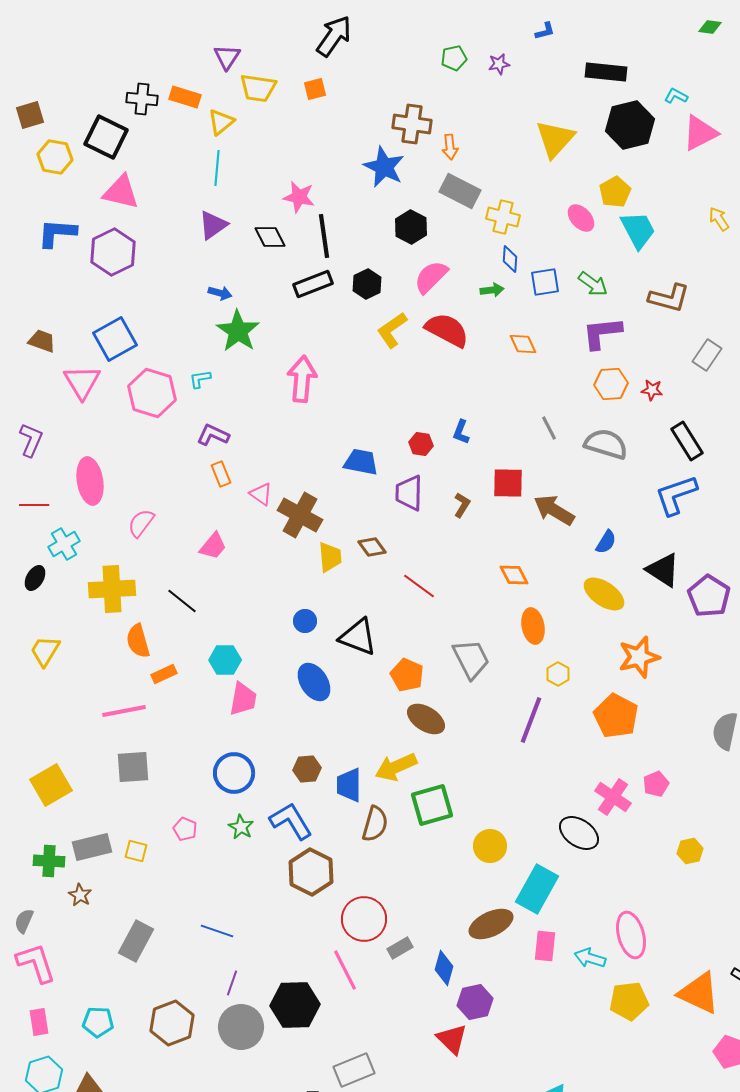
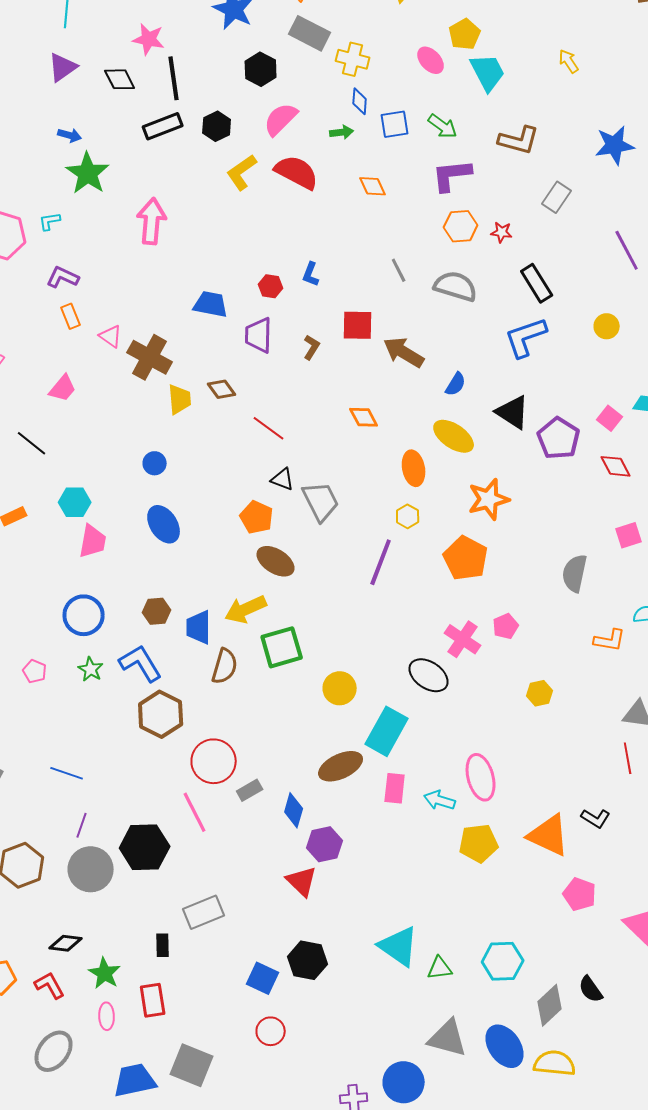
orange ellipse: (533, 626) -> (414, 468), moved
black triangle: (358, 637) -> (283, 479), moved, size x0.6

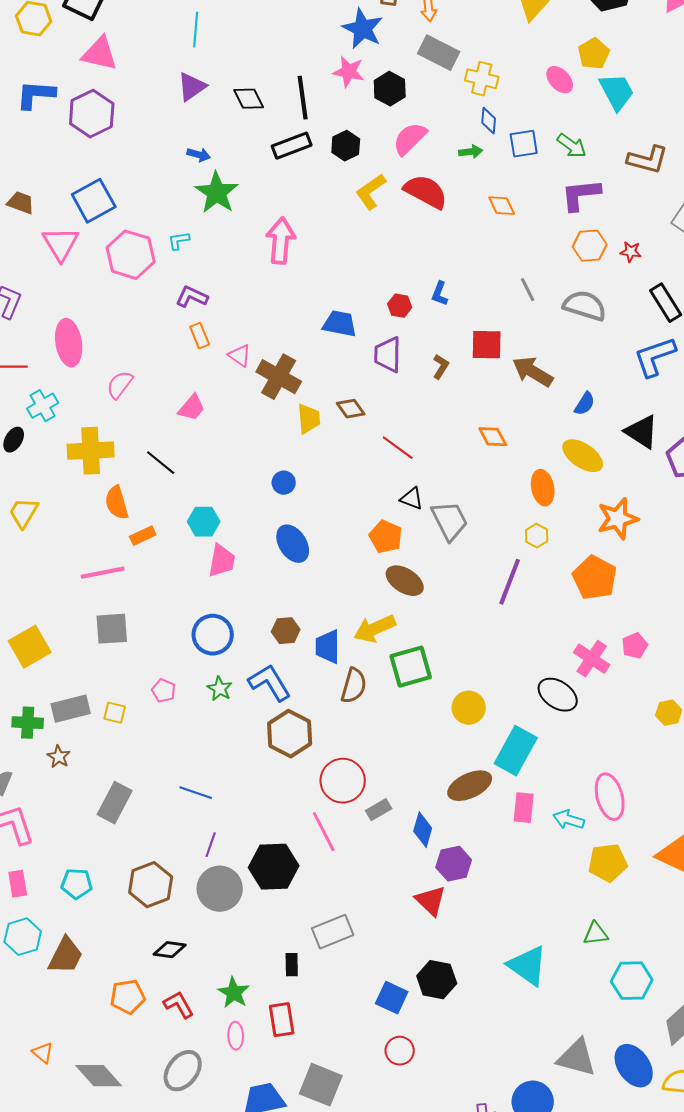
pink star: (149, 39) -> (349, 72), moved
black diamond: (66, 943) -> (170, 950), moved
green triangle: (440, 968) -> (596, 934), moved

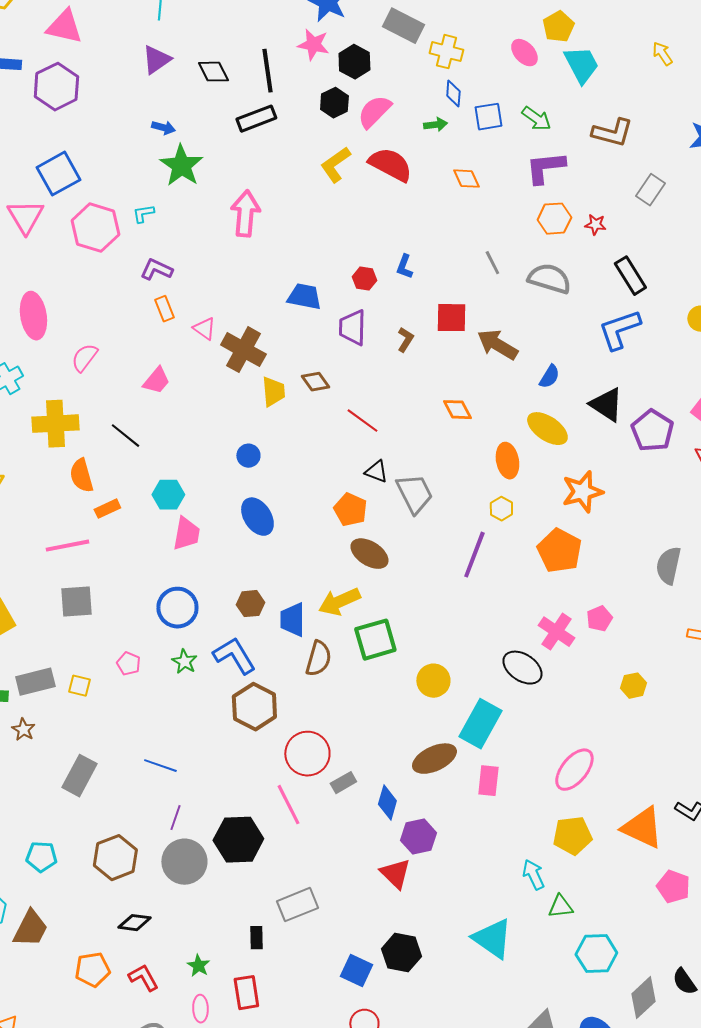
black hexagon: (346, 146) -> (334, 103), moved
pink ellipse: (610, 797) -> (574, 770), turned 54
cyan arrow: (569, 820) -> (533, 875), moved, turned 48
green star: (234, 993) -> (198, 966), size x0.7

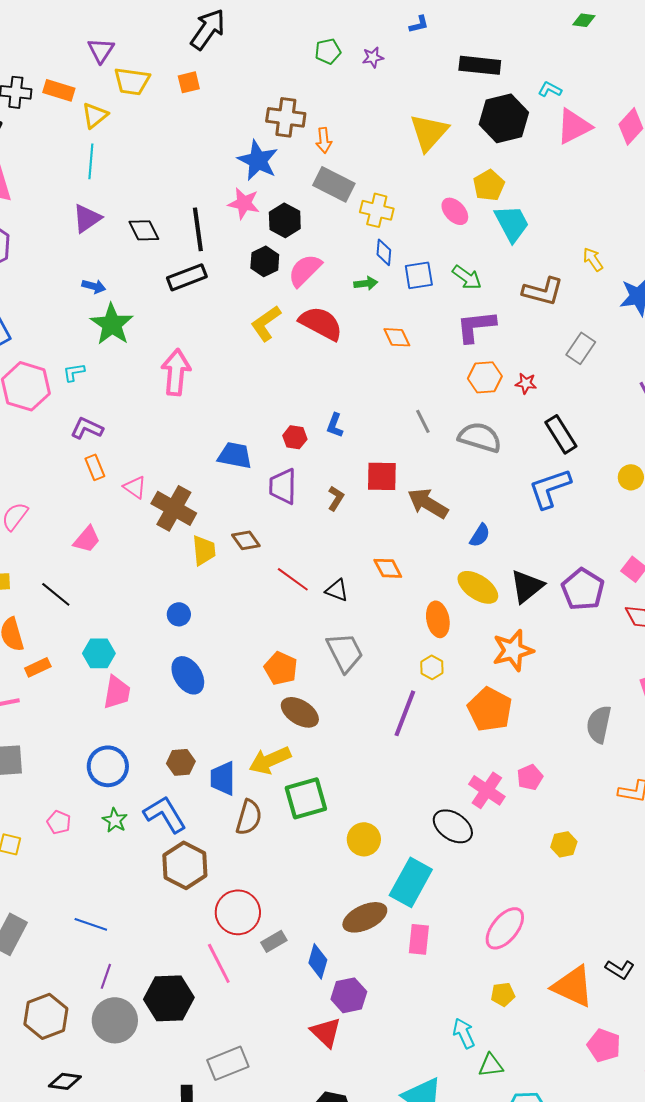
yellow arrow: (662, 54) -> (593, 259), moved
black triangle: (606, 405) -> (527, 586), moved, turned 48
black triangle: (376, 472) -> (337, 590), moved
yellow pentagon: (572, 836) -> (503, 994), size x0.6

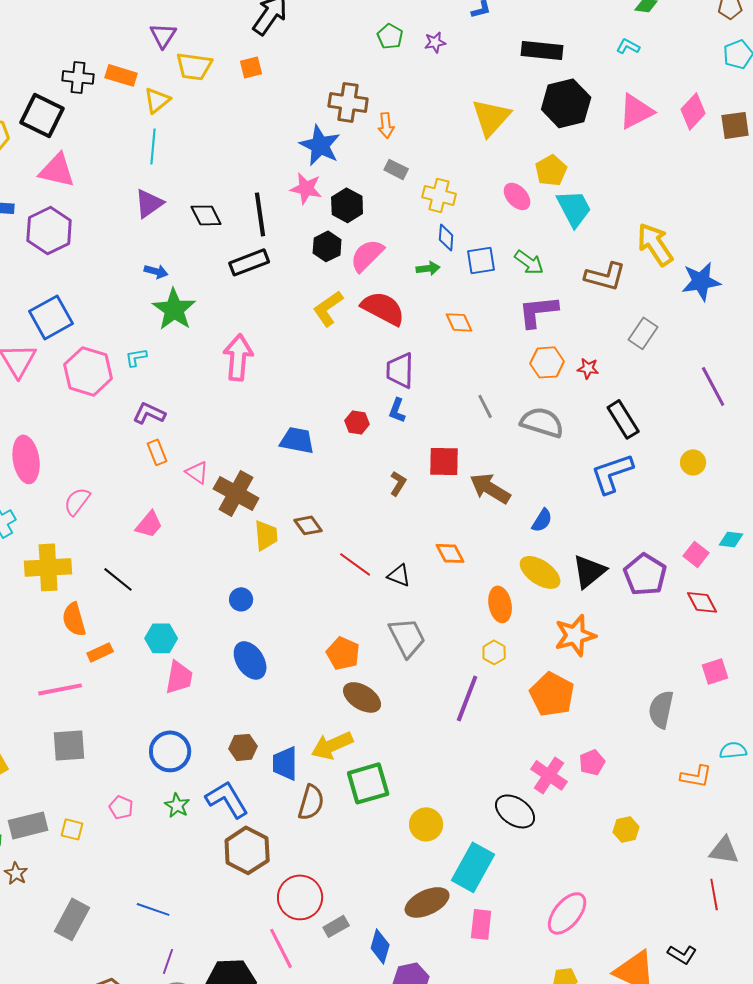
green pentagon: (328, 51) -> (390, 36), turned -30
cyan L-shape: (550, 89) -> (628, 46), moved
gray rectangle: (334, 184) -> (396, 169), size x0.6
yellow arrow: (593, 259) -> (655, 244), size x1.8
purple trapezoid: (283, 486) -> (400, 370), moved

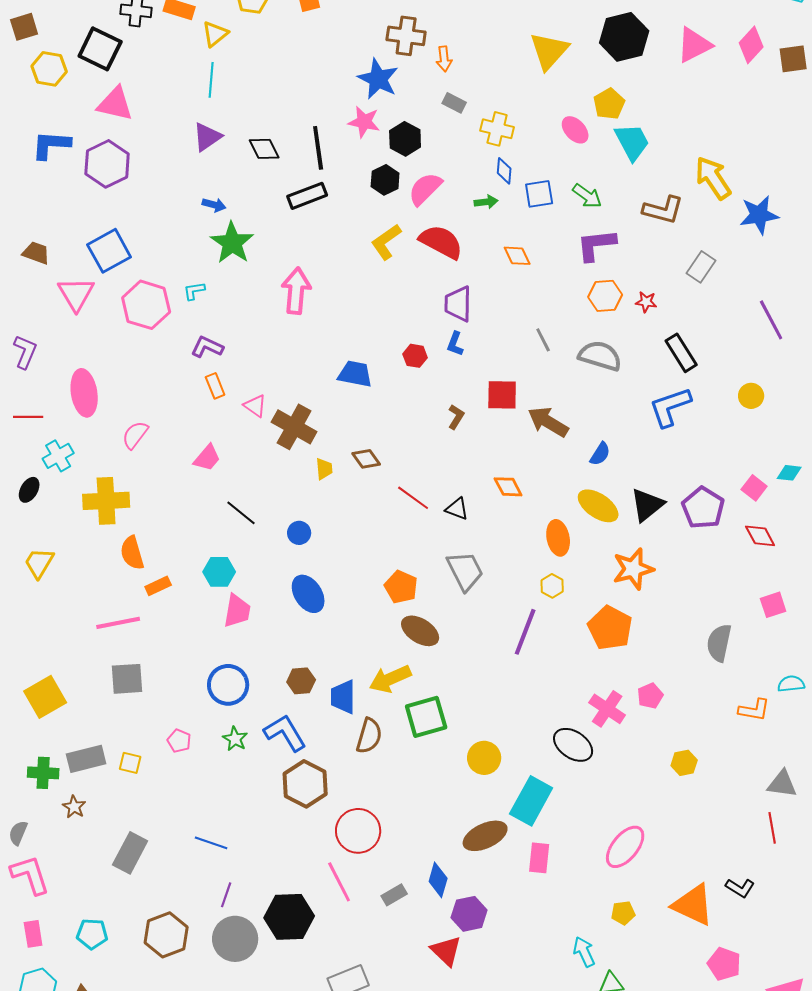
yellow trapezoid: (266, 535) -> (324, 469), size x0.7
black line: (118, 579) -> (241, 513), moved
gray rectangle: (336, 926) -> (394, 895), moved

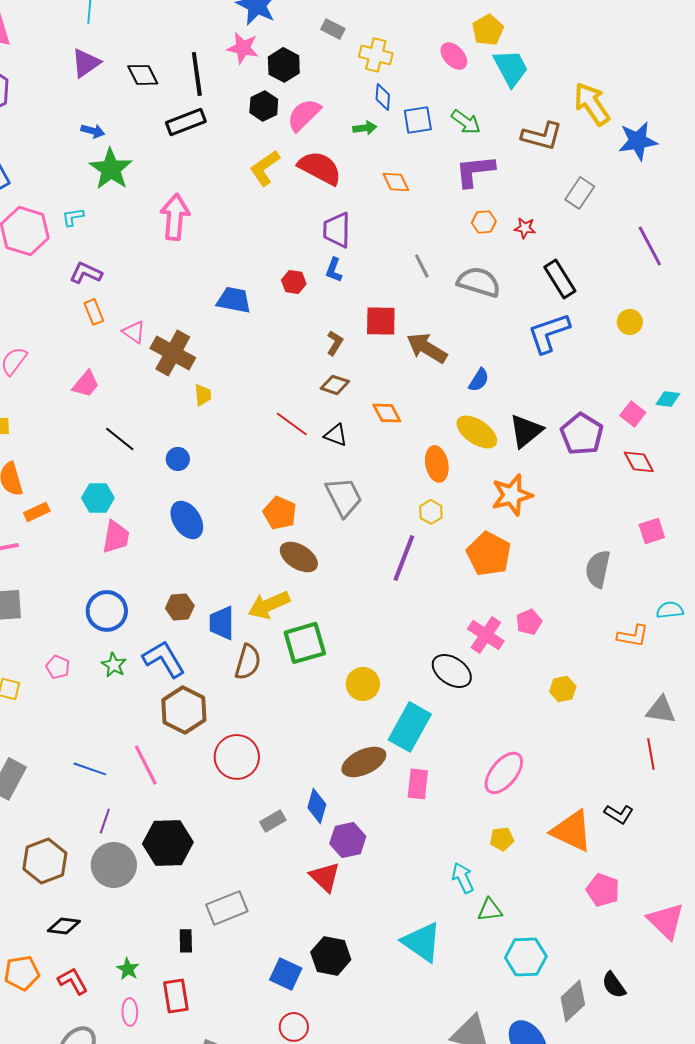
orange hexagon: (605, 296) -> (484, 222), size x0.7
brown diamond: (366, 459) -> (335, 385), moved, turned -36
pink line: (339, 882) -> (146, 765), moved

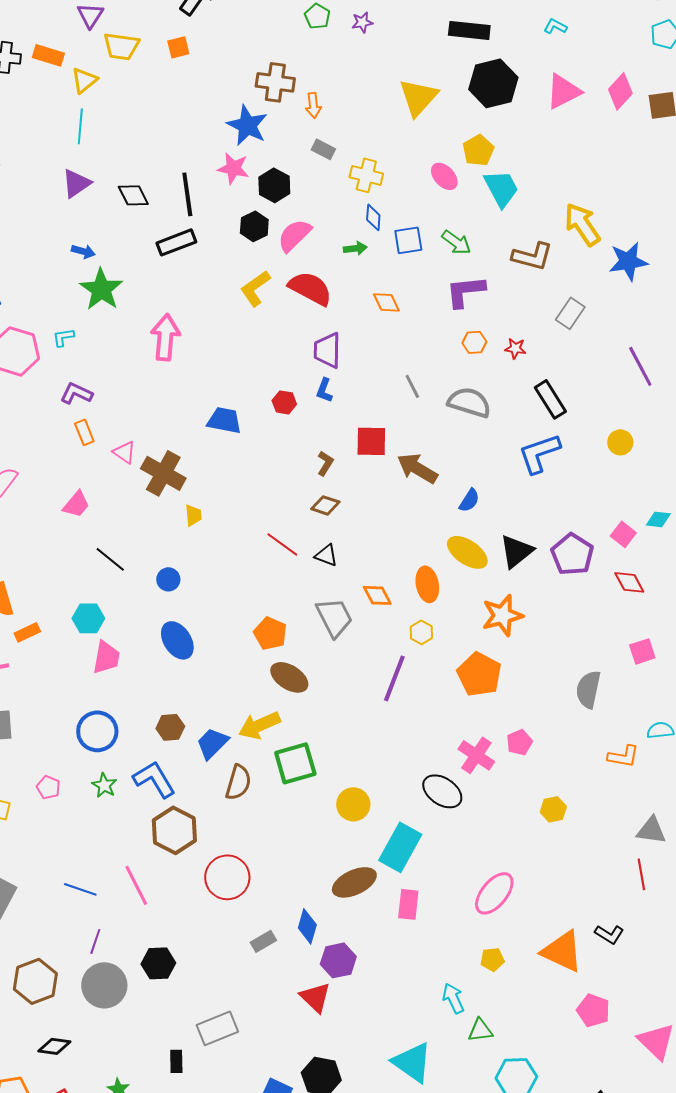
orange diamond: (387, 413) -> (377, 595), moved
blue trapezoid: (222, 623) -> (212, 743), turned 45
black hexagon: (168, 843) -> (158, 963), size x0.7

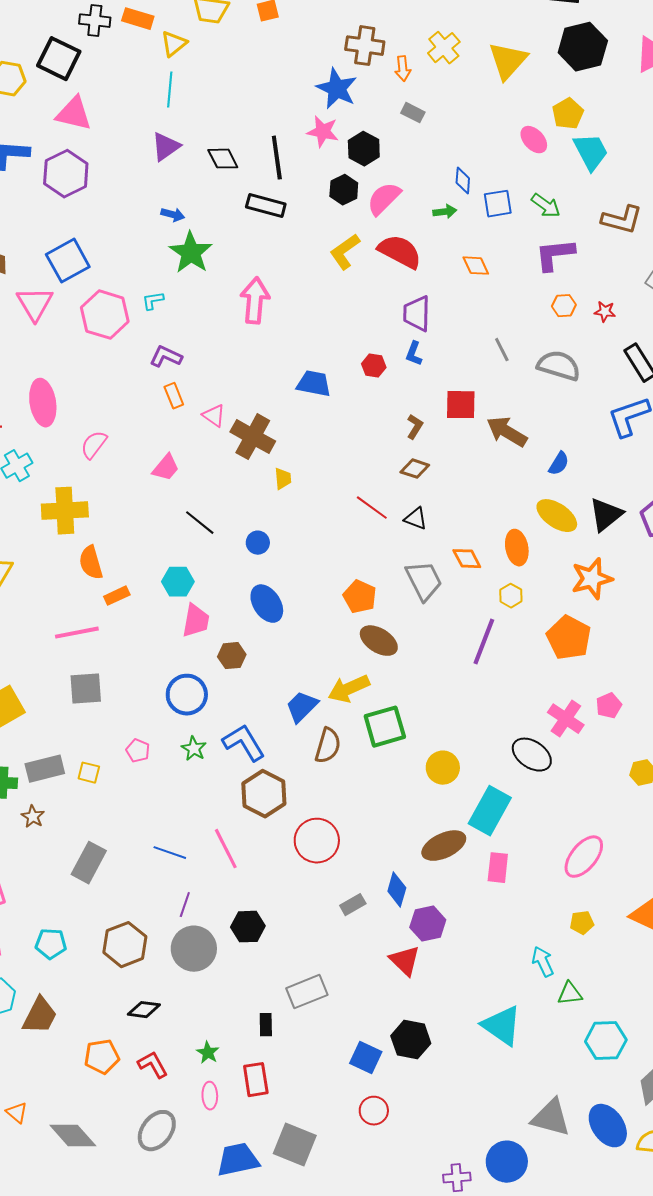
yellow cross: (366, 175) -> (444, 48), moved, turned 36
black rectangle: (176, 242) -> (266, 206), turned 36
brown hexagon: (170, 727) -> (232, 656), moved

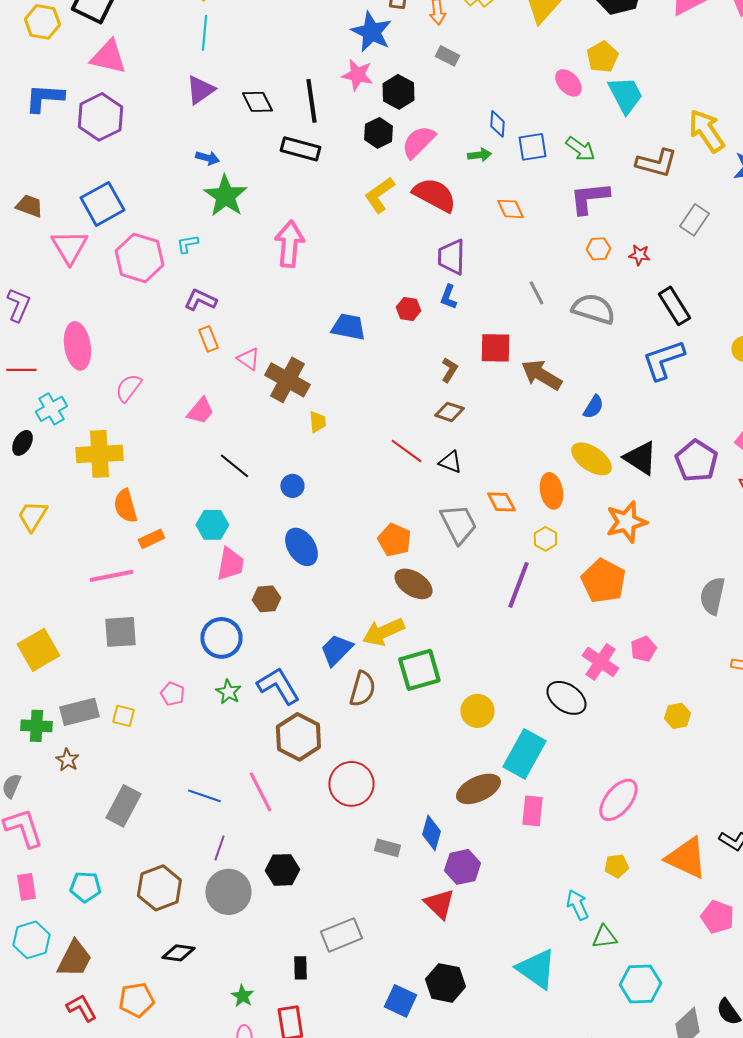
black triangle: (606, 515) -> (640, 458), turned -48
gray rectangle: (353, 905) -> (387, 848), turned 45
red L-shape: (153, 1065) -> (81, 1008), moved

